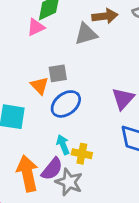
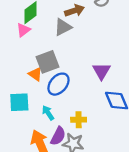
gray square: (58, 73) -> (47, 62), size x1.5
cyan arrow: (63, 145) -> (48, 113), moved

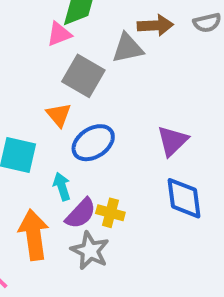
gray square: (47, 62) -> (83, 76), moved, turned 35
purple semicircle: (58, 136) -> (81, 213), moved

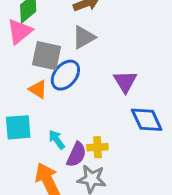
pink triangle: (59, 34) -> (20, 31), size x1.4
gray triangle: (128, 48) -> (84, 37), moved
blue ellipse: (93, 143) -> (65, 75), moved

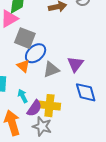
gray triangle: (84, 37) -> (51, 70), moved
orange triangle: (38, 89) -> (23, 66), moved
yellow cross: (98, 147) -> (49, 106), size x1.5

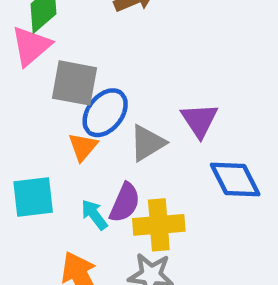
orange triangle: (23, 66) -> (83, 147), turned 40
purple semicircle: (34, 108) -> (125, 203), moved

